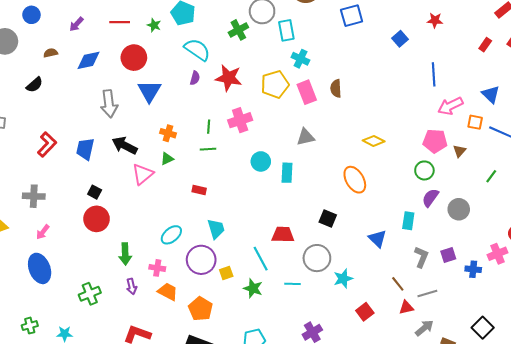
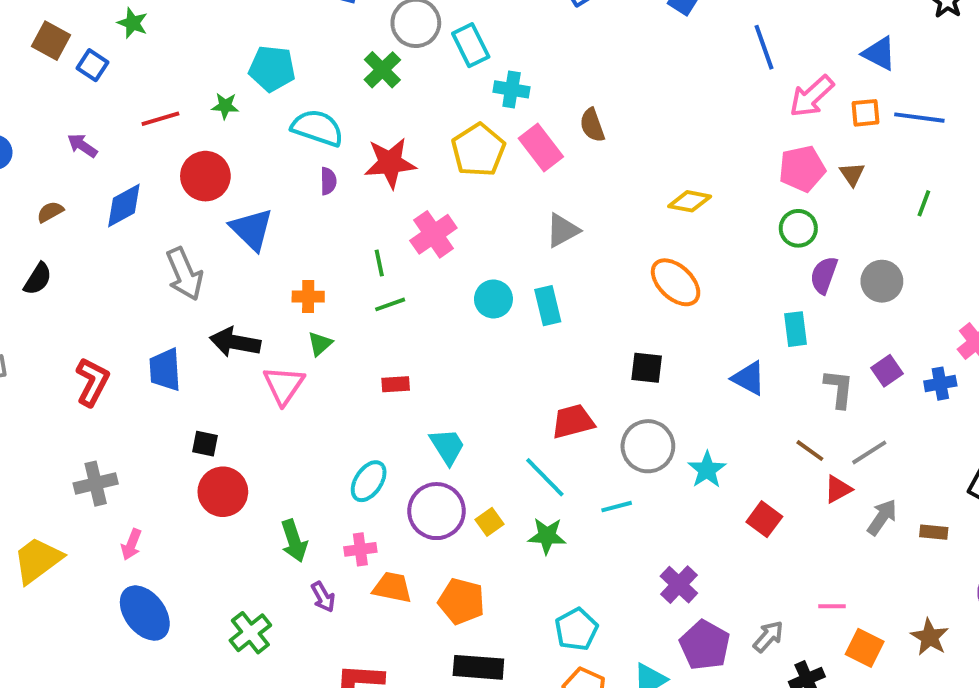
purple arrow: (76, 24) -> (82, 146), turned 98

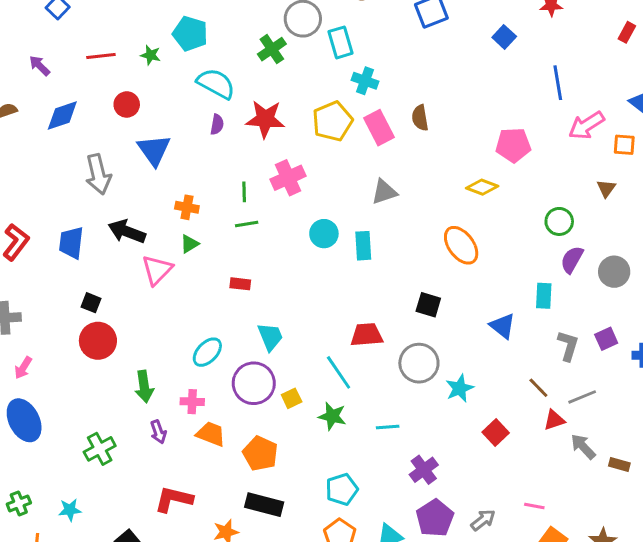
pink pentagon: (802, 169) -> (513, 145), moved
red circle: (205, 176) -> (127, 104), size x0.7
cyan line: (617, 507) -> (388, 427), moved
gray arrow: (882, 517) -> (583, 447), turned -88

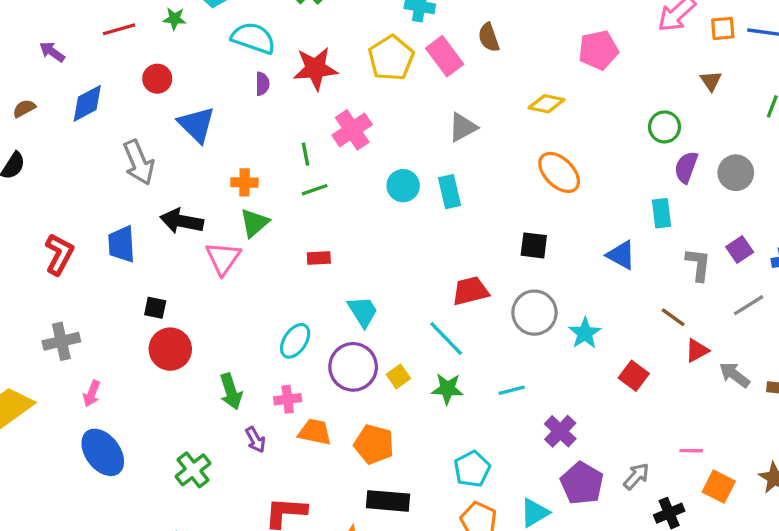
yellow diamond: (482, 187) -> (546, 104), moved
green triangle: (189, 244) -> (254, 223), size x1.4
gray line: (582, 397) -> (749, 305), moved

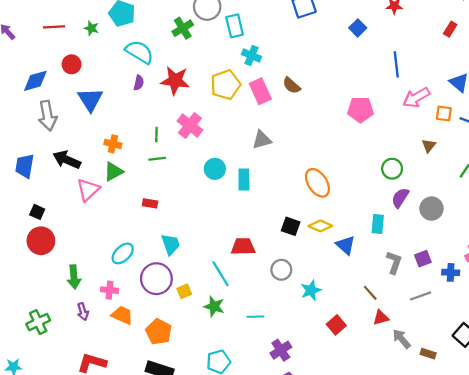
brown semicircle: (489, 37) -> (291, 85), turned -42
blue diamond: (87, 103) -> (35, 81), moved
yellow diamond: (546, 104) -> (320, 226), moved
pink cross: (352, 130) -> (190, 126), turned -30
gray circle: (534, 313) -> (281, 270), size x0.7

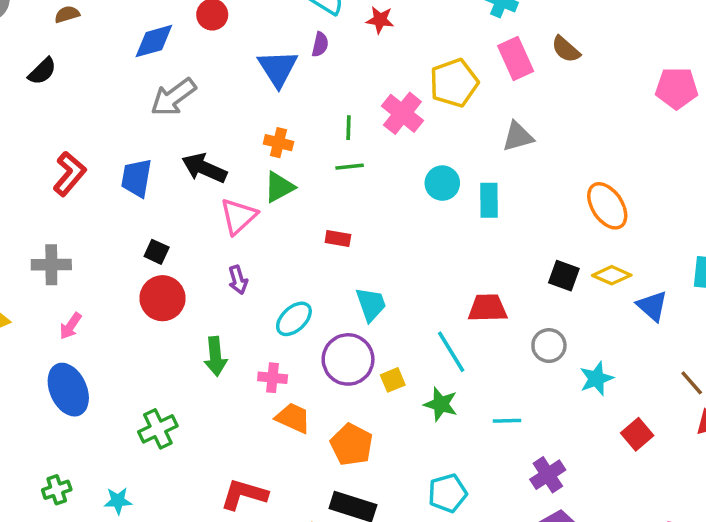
red star: (175, 81) -> (380, 20), moved, size x0.6
yellow pentagon: (225, 85) -> (454, 83), moved
blue triangle: (90, 100) -> (278, 68), moved
gray arrow: (47, 116) -> (173, 97), turned 64
purple arrow: (83, 312) -> (238, 280), moved

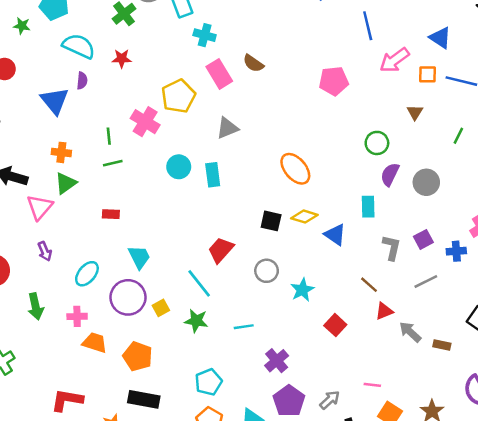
red trapezoid: (488, 308) -> (221, 250), turned -40

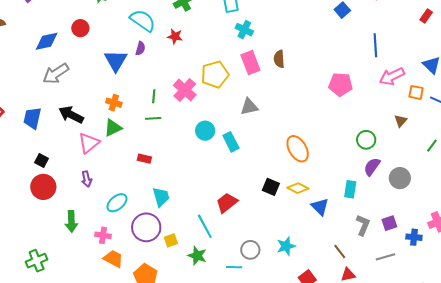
brown semicircle: (253, 63) -> (279, 59), turned 42
cyan rectangle: (213, 175) -> (231, 142), turned -30
gray circle: (267, 271) -> (250, 250), moved

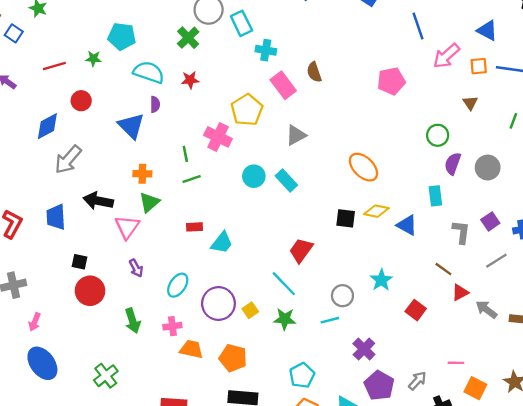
cyan trapezoid: (161, 197) -> (222, 243), moved, turned 70

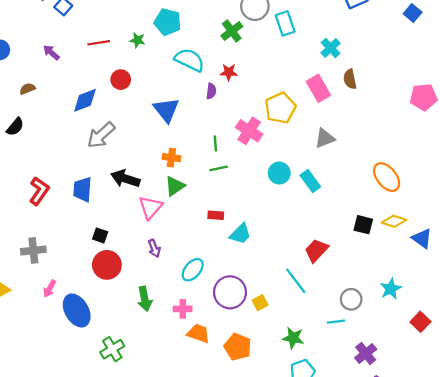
cyan cross: (266, 50) -> (331, 48), moved, turned 30
purple semicircle: (155, 104) -> (211, 91), moved
green star: (285, 319) -> (293, 338), moved
blue ellipse: (42, 363) -> (77, 310), moved

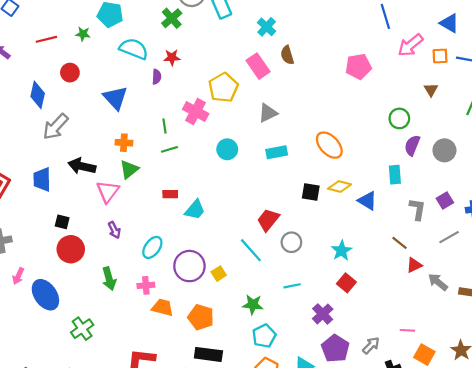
blue diamond: (85, 100) -> (38, 95), turned -52
cyan rectangle: (310, 181) -> (277, 152), moved, turned -60
gray circle: (351, 299) -> (291, 242), moved
red square: (420, 322) -> (346, 283), moved

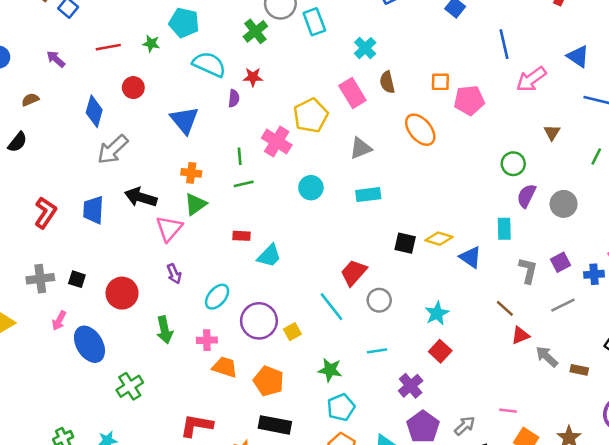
orange square: (440, 56) -> (440, 82), moved
orange ellipse: (329, 145) -> (420, 130), moved
black square: (62, 222) -> (77, 279), moved

